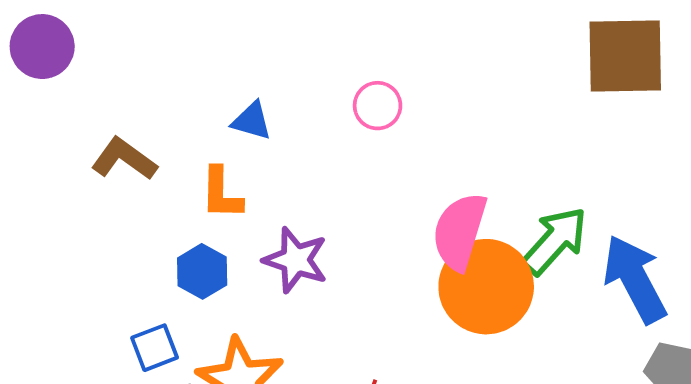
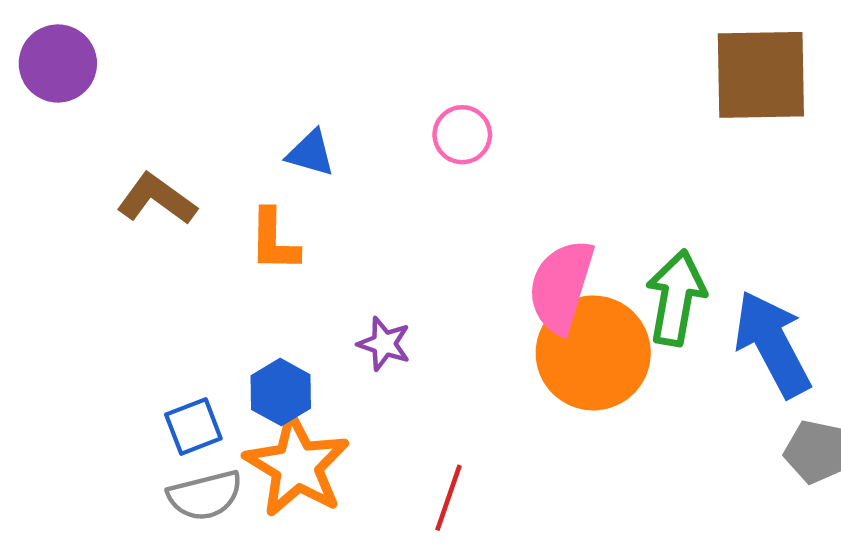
green arrow: (555, 241) -> (676, 298), turned -32
purple star: (296, 260) -> (384, 344), moved, size x0.7
blue hexagon: (202, 271) -> (281, 392), moved

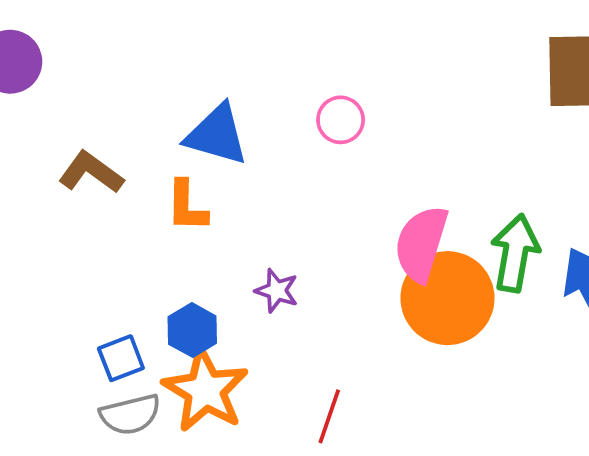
blue triangle: (311, 153) -> (217, 135), size x1.6

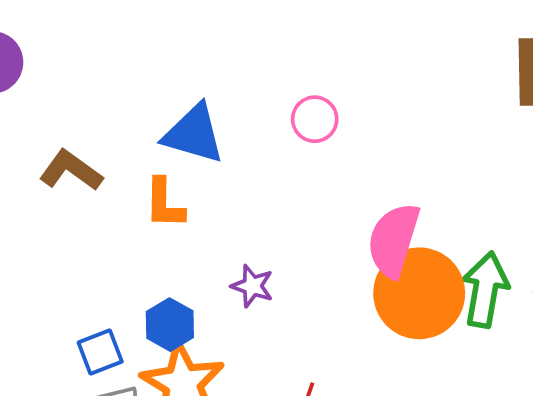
green arrow: (515, 253) -> (485, 290), moved

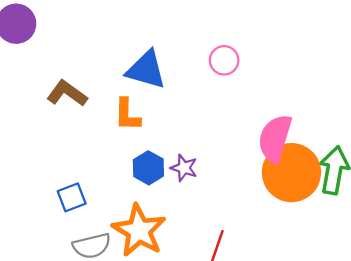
blue hexagon: (170, 325) -> (148, 168), moved
blue square: (100, 352) -> (72, 197), moved

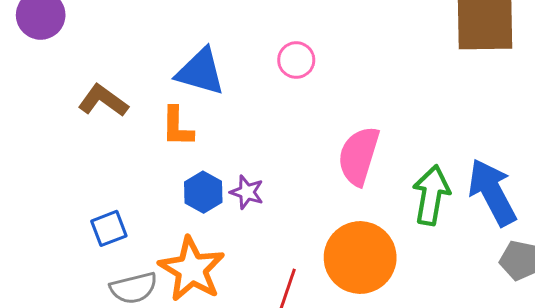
orange circle: (291, 173) -> (360, 258), moved

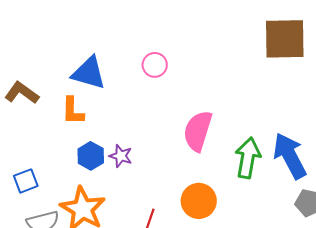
orange circle: (360, 258) -> (199, 201), size x0.7

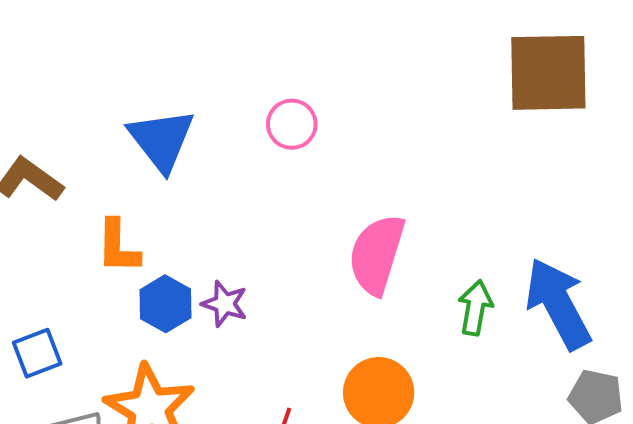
blue triangle: (89, 73) -> (161, 140), turned 36
orange L-shape: (73, 111) -> (118, 247), moved
green arrow: (248, 158) -> (475, 308), size x0.7

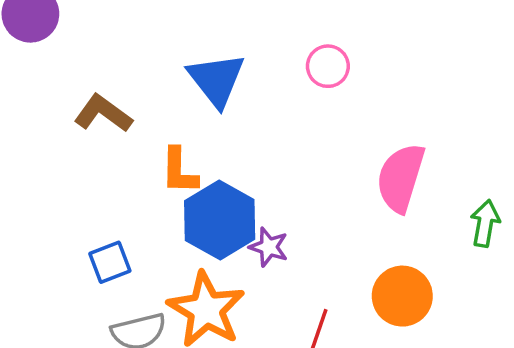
blue hexagon: (165, 304) -> (220, 220), size x1.6
purple star: (225, 304) -> (269, 247), moved

